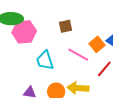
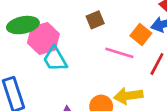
cyan trapezoid: (45, 60) -> (55, 59), moved

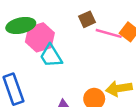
pink line: (119, 53) -> (109, 33), moved

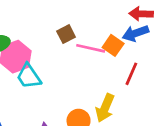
yellow arrow: (119, 88) -> (105, 108), turned -55

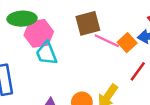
brown square: (66, 34) -> (88, 23), size x1.5

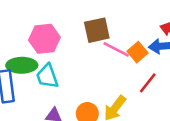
green ellipse: (22, 19) -> (22, 65), moved
cyan trapezoid: (47, 53) -> (47, 76), moved

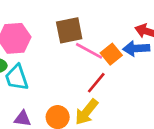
red line: (148, 83) -> (96, 83), moved

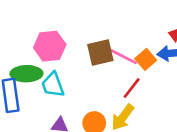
brown square: (69, 30) -> (100, 52), moved

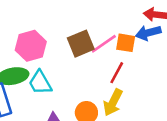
pink line: (124, 57) -> (104, 44), turned -52
orange square: (146, 59) -> (126, 43), turned -30

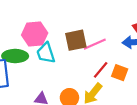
orange square: (126, 43) -> (120, 73), moved
cyan trapezoid: (40, 83) -> (46, 53), moved

